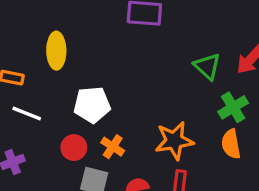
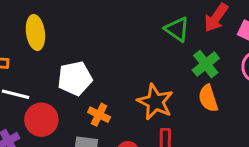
orange star: (174, 141) -> (155, 102), turned -30
red circle: (74, 148) -> (41, 120), moved, size x1.4

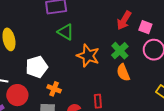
green triangle: (177, 29) -> (66, 32), moved
orange star: (155, 102) -> (88, 56), moved

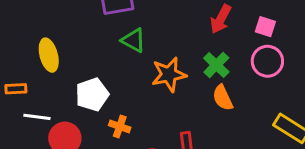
pink square: (145, 27) -> (265, 27), moved
orange star: (88, 56) -> (169, 74), turned -30

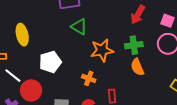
green cross: (216, 65) -> (134, 45), turned 36
white line: (37, 117) -> (13, 76), turned 30
orange cross: (120, 126) -> (89, 78), moved

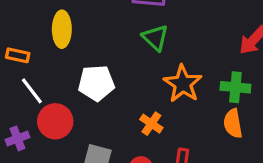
orange star: (102, 50) -> (183, 84), turned 30

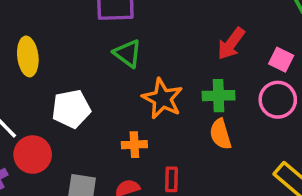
orange cross: (151, 124) -> (134, 145), turned -30

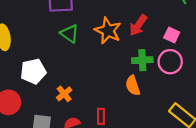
green cross: (219, 96) -> (142, 60), moved
orange star: (162, 99) -> (108, 31), moved
orange cross: (134, 145) -> (64, 94), moved, turned -35

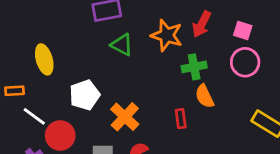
green cross: (142, 60) -> (194, 67), moved
orange cross: (64, 94) -> (125, 117), size x1.5
red rectangle: (101, 116) -> (181, 119), moved

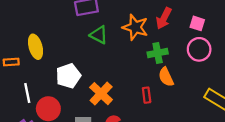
orange rectangle: (15, 91) -> (11, 62), moved
white line: (34, 116) -> (27, 93), turned 42

